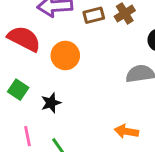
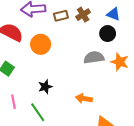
black star: (51, 103) -> (45, 87), moved

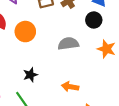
gray semicircle: (94, 57) -> (68, 44), moved

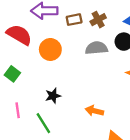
gray semicircle: (68, 44) -> (96, 48), moved

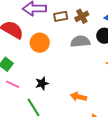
pink line: (18, 110) -> (13, 84), moved, turned -56

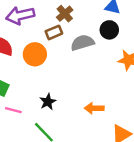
brown rectangle: (61, 16) -> (54, 32), moved
brown cross: (82, 16) -> (65, 14), moved

